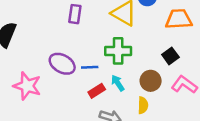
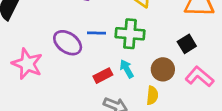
blue line: (90, 67) -> (96, 33), moved

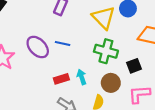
green cross: (130, 34) -> (106, 51), moved
pink L-shape: (199, 77) -> (139, 94), turned -55

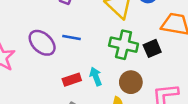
black square: (134, 66) -> (152, 48), moved

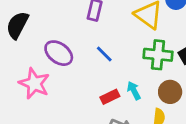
blue line: (72, 37) -> (104, 54), turned 42
purple ellipse: (42, 43) -> (59, 53), moved

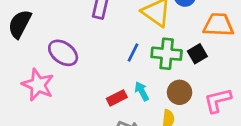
blue line: (104, 54) -> (133, 52), moved, turned 72

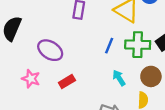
pink star: (38, 85) -> (31, 79), size x0.7
red rectangle: (117, 98) -> (67, 82), moved

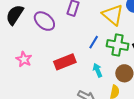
purple ellipse: (50, 50) -> (44, 21), moved
red rectangle: (67, 82) -> (65, 62), moved, size x1.5

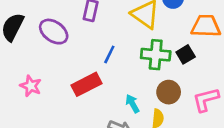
blue line: (94, 42) -> (109, 54), moved
cyan arrow: (98, 70) -> (132, 104), moved

